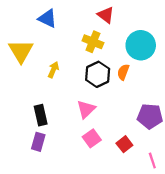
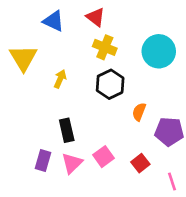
red triangle: (106, 15) -> (96, 17), moved
orange semicircle: (123, 72) -> (139, 112), moved
pink triangle: (86, 109) -> (72, 163), moved
black rectangle: (41, 115) -> (67, 130), moved

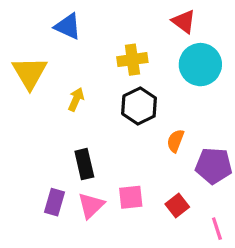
red triangle: (96, 17) -> (184, 21), moved
yellow cross: (105, 47) -> (132, 60), turned -30
pink square: (104, 157) -> (131, 197), turned 30

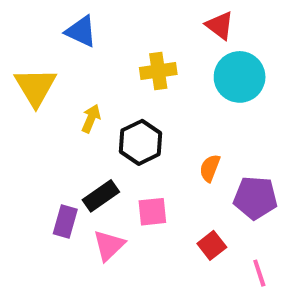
black hexagon: (139, 106) -> (140, 142), moved
black rectangle: (84, 164) -> (101, 196), turned 68
pink square: (131, 197) -> (152, 212), moved
purple rectangle: (54, 202) -> (65, 222), moved

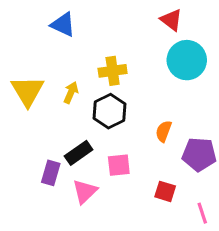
yellow cross: (158, 71) -> (113, 71), moved
yellow triangle: (35, 87) -> (28, 91), moved
red square: (212, 245) -> (165, 191), turned -35

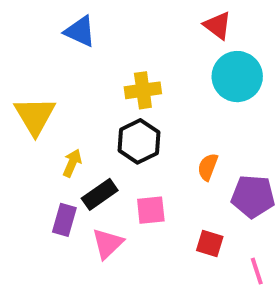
yellow arrow: (71, 93) -> (72, 163), moved

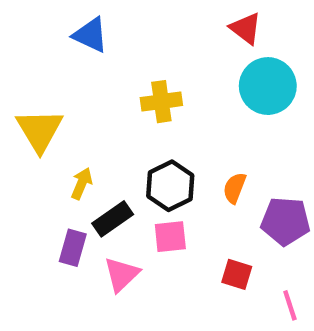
black hexagon: (139, 141) -> (170, 186), moved

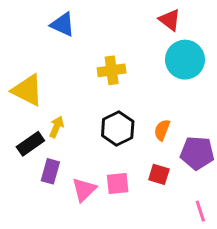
yellow triangle: (40, 130) -> (27, 90), turned -32
black rectangle: (113, 219) -> (30, 144), moved
pink square: (170, 237) -> (118, 184), moved
red square: (237, 274) -> (159, 174), moved

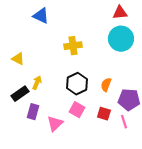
red triangle: (170, 20) -> (120, 13), moved, turned -42
yellow triangle: (27, 90) -> (18, 59), size x0.6
pink square: (118, 184) -> (77, 110), moved, turned 35
pink line: (200, 211) -> (124, 122), moved

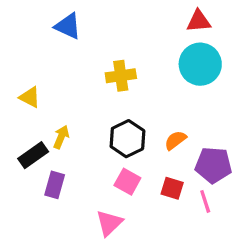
orange semicircle: (106, 85) -> (175, 140), turned 32
pink triangle: (55, 124) -> (109, 223), moved

